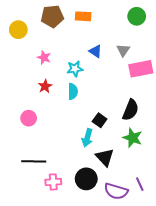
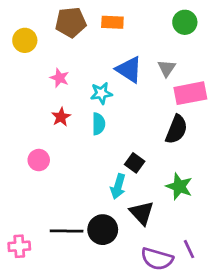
blue triangle: (95, 51) -> (129, 70), size x1.5
black semicircle: (130, 110) -> (176, 129), moved
black line: (34, 161) -> (67, 231), moved
black circle: (86, 179) -> (103, 230), moved
pink cross: (53, 182) -> (19, 246), moved

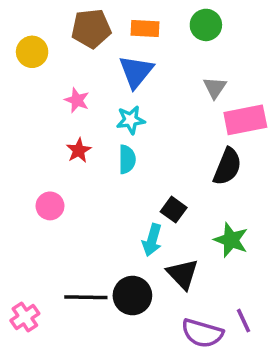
green circle: (185, 22) -> (206, 25), moved
blue triangle: (129, 70) -> (136, 72), moved, turned 36
pink cross: (19, 246) -> (25, 317), turned -30

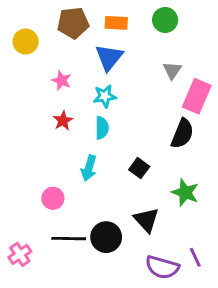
pink rectangle: (245, 120) -> (197, 96), turned -56
pink circle: (50, 206) -> (53, 198), moved
cyan arrow: (152, 240) -> (89, 168), moved

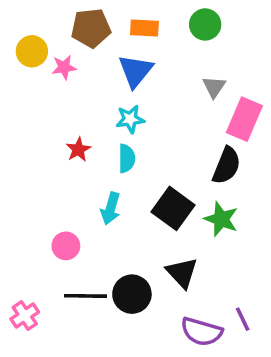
pink star: (62, 80) -> (64, 67), moved, turned -30
black square: (139, 168) -> (173, 208), size x1.6
green star: (185, 193) -> (221, 219), moved

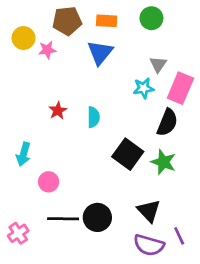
cyan star: (130, 119) -> (144, 88), moved
cyan arrow: (111, 208) -> (23, 154), moved
black triangle: (182, 273) -> (149, 211), moved

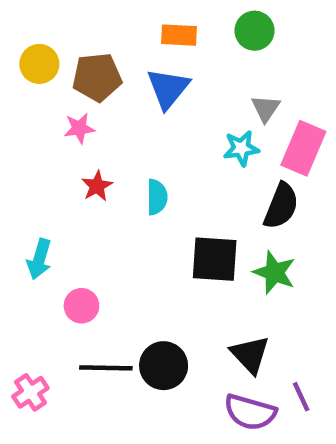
brown pentagon: (67, 21) -> (97, 77), moved
pink star: (47, 50) -> (79, 128), moved
black square: (128, 154) -> (215, 259), turned -32

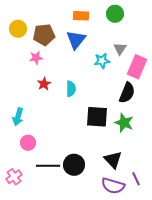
cyan star: (241, 148) -> (102, 61), moved
pink circle: (81, 306) -> (28, 143), moved

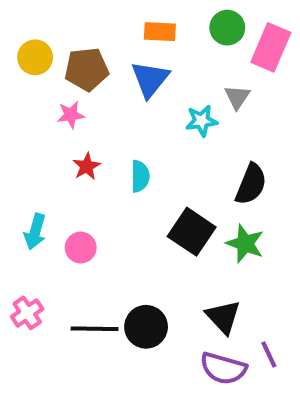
pink rectangle: (137, 67) -> (271, 47), moved
black square: (97, 117) -> (192, 232), turned 30
pink circle: (28, 143) -> (81, 248), moved
pink cross: (14, 177) -> (27, 313), moved

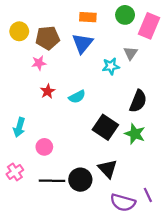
cyan semicircle: (140, 176) -> (77, 97), turned 63
pink circle: (81, 248) -> (44, 147), moved
black triangle: (223, 317) -> (108, 169), moved

